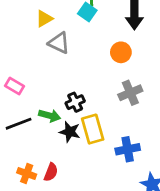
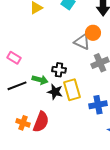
gray triangle: (59, 43) -> (82, 42), moved
black cross: (75, 102) -> (59, 70), turned 32
red semicircle: (51, 172) -> (41, 122), size x1.5

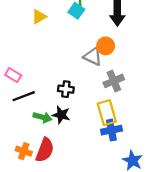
green arrow: (40, 80) -> (42, 117), moved
black line: (17, 86) -> (24, 96), moved
yellow rectangle: (72, 90) -> (107, 113), moved

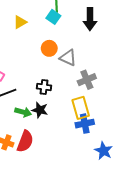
orange circle: (106, 46) -> (49, 48), moved

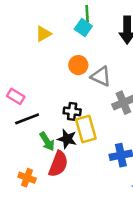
yellow rectangle: (81, 108) -> (86, 129), moved
green arrow: (23, 112) -> (47, 141), turned 42
red semicircle: (25, 141) -> (58, 164), moved

